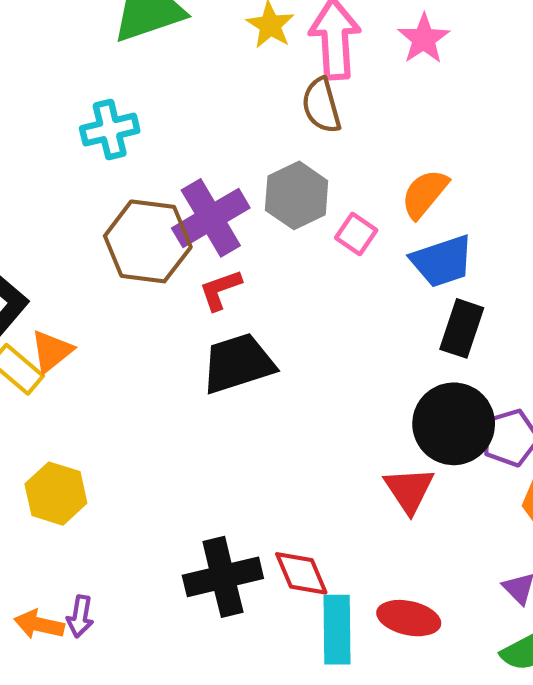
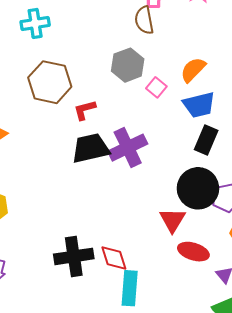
purple cross: (211, 218) -> (128, 148), moved
red ellipse: (409, 618) -> (193, 252), moved

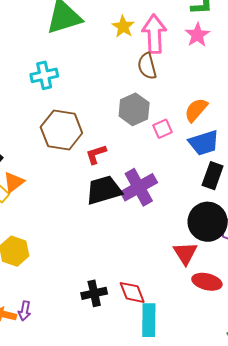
pink square: (156, 87) -> (162, 129), turned 30
black cross: (74, 256) -> (94, 293), size x0.7

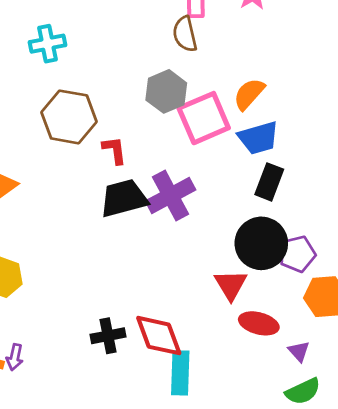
pink square: (162, 129) -> (204, 118), size x2.0
red L-shape: (96, 154) -> (114, 150), turned 100
red diamond: (132, 292) -> (159, 336), size x1.4

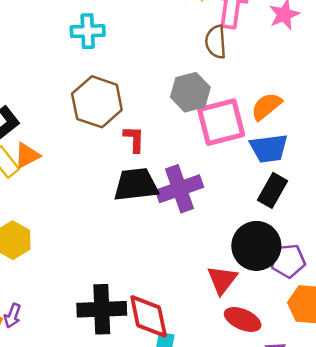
black cross: (108, 336) -> (102, 309), size x1.5

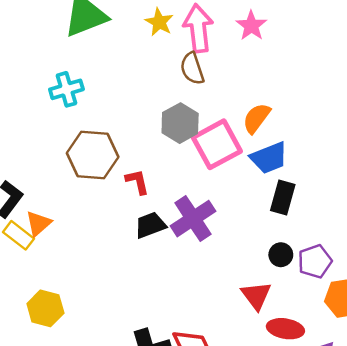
black trapezoid: (136, 185) -> (150, 225), size x0.7
black circle: (256, 246) -> (281, 255), size x0.5

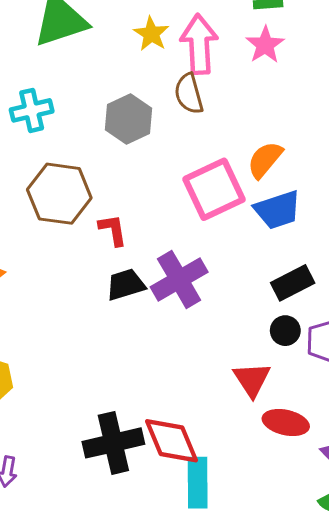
gray hexagon: (180, 123) -> (129, 119), moved
black rectangle: (283, 197) -> (293, 283), moved, turned 44

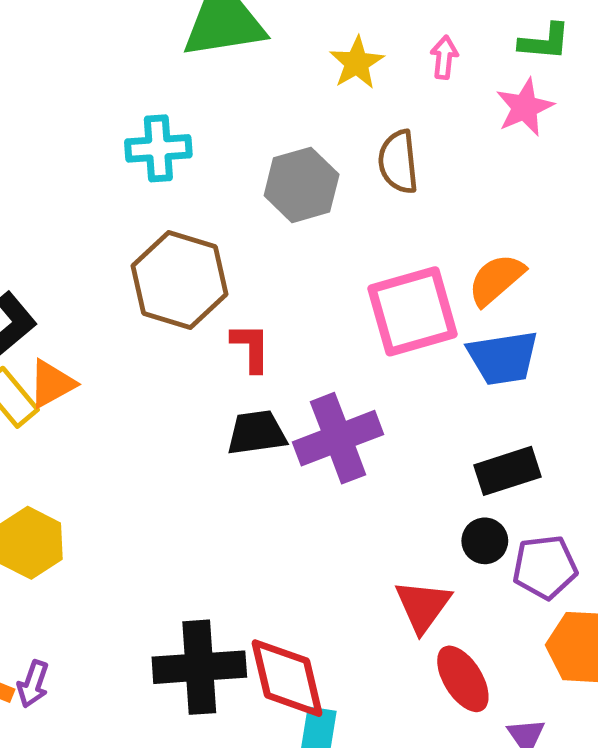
pink arrow: (199, 44) -> (444, 57), moved, size x0.5
red ellipse: (286, 423) -> (463, 679), turned 36

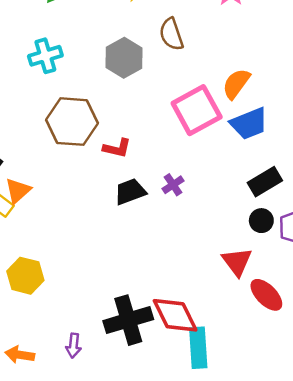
red L-shape: (251, 348) -> (117, 148), turned 116
purple cross: (338, 438) -> (173, 185), size x0.5
purple arrow: (33, 684) -> (74, 346), moved

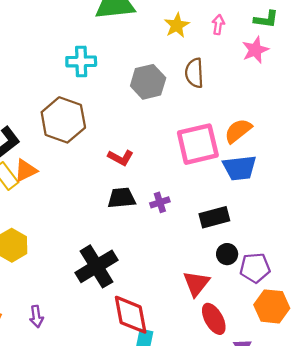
brown hexagon: (72, 122) -> (63, 120), moved
black rectangle: (265, 182) -> (214, 217), moved
black cross: (128, 320) -> (96, 266), moved, turned -30
purple arrow: (74, 346) -> (36, 317), turned -30

